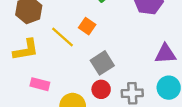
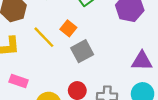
gray square: (102, 63) -> (82, 51), moved

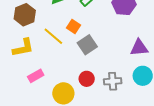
pink rectangle: (19, 81) -> (36, 76), turned -42

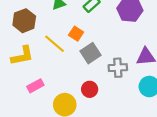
gray cross: (113, 81) -> (118, 68), moved

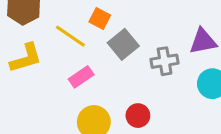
pink rectangle: (35, 86) -> (81, 77), moved
red circle: (90, 89) -> (138, 116), moved

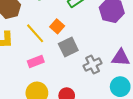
gray cross: (165, 61) -> (93, 64), turned -30

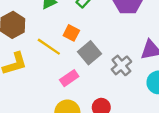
pink rectangle: (36, 62) -> (69, 78), moved

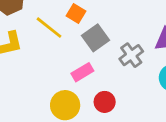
pink rectangle: (69, 78) -> (82, 72), moved

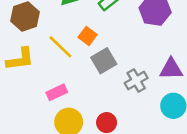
pink rectangle: (82, 72) -> (57, 92), moved

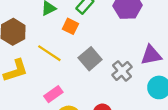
orange square: (88, 36) -> (70, 26), moved

